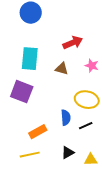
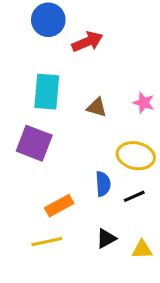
red arrow: (73, 43) -> (87, 42), moved

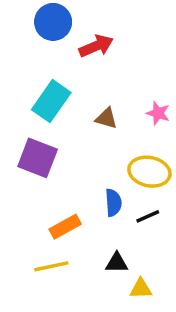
cyan rectangle: (47, 92) -> (51, 101), turned 30
black triangle: (106, 238) -> (117, 263), turned 30
yellow triangle: (142, 249) -> (141, 289), moved

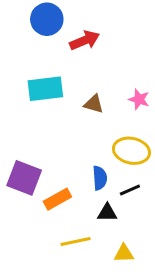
cyan rectangle: (51, 101) -> (45, 89), turned 48
purple square: (38, 158) -> (24, 178), moved
black triangle: (117, 263) -> (107, 213), moved
yellow line: (51, 266) -> (76, 241), moved

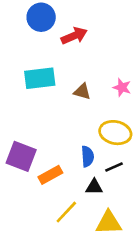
yellow line: (76, 241) -> (66, 212), turned -35
yellow triangle: (124, 254) -> (109, 223), size x1.5

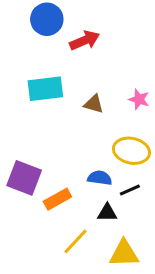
blue semicircle: (87, 156) -> (100, 178), turned -78

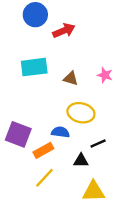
yellow ellipse: (131, 151) -> (81, 113), moved
blue semicircle: (100, 178) -> (60, 132), moved
yellow line: (76, 241) -> (44, 178), moved

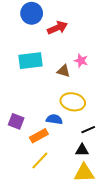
pink star: (105, 75) -> (81, 61), moved
purple square: (18, 134) -> (16, 121), size x0.7
black triangle: (81, 161) -> (82, 150), moved

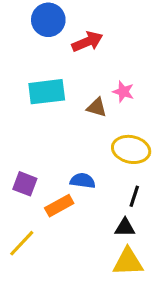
yellow ellipse: (73, 102) -> (131, 149), moved
black line: (88, 130) -> (134, 196), turned -48
yellow line: (40, 161) -> (22, 243), moved

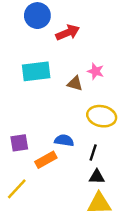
purple square: (25, 184) -> (19, 143), turned -30
black line: (134, 196) -> (93, 153), moved

